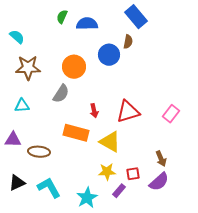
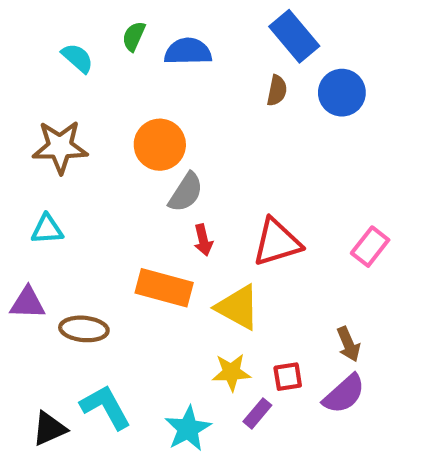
cyan semicircle: (17, 37) -> (77, 58), moved
blue circle: (109, 55) -> (342, 93), moved
gray semicircle: (61, 94) -> (186, 192), moved
black triangle: (17, 183) -> (49, 429), moved

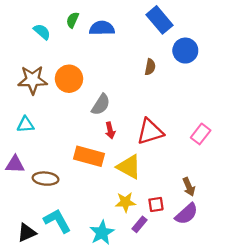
brown semicircle: (277, 90) -> (150, 67), moved
orange circle: (160, 145) -> (69, 79), moved

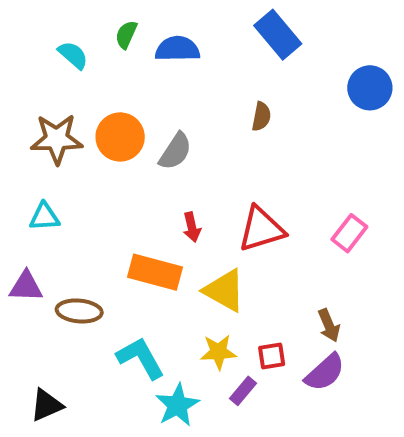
blue circle: (185, 51) -> (370, 88), moved
gray semicircle: (101, 105) -> (175, 151), moved
cyan L-shape: (57, 221) -> (141, 358), moved

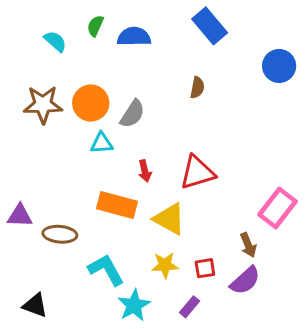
cyan triangle: (44, 217) -> (102, 143), moved
pink rectangle: (349, 233) -> (278, 208), moved, size x1.4
purple rectangle: (243, 391) -> (190, 307), moved
black triangle: (46, 405) -> (35, 305), turned 44

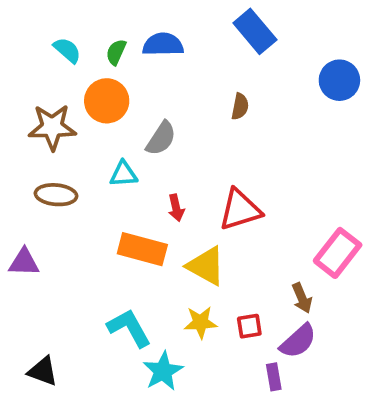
green semicircle: (95, 26) -> (116, 52), moved
orange circle: (91, 103) -> (107, 101), moved
brown ellipse: (60, 234) -> (56, 195), moved
purple rectangle: (190, 307) -> (274, 377), moved, turned -50

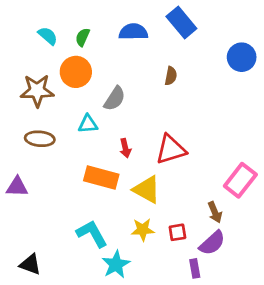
blue semicircle: (163, 45) -> (133, 32), moved

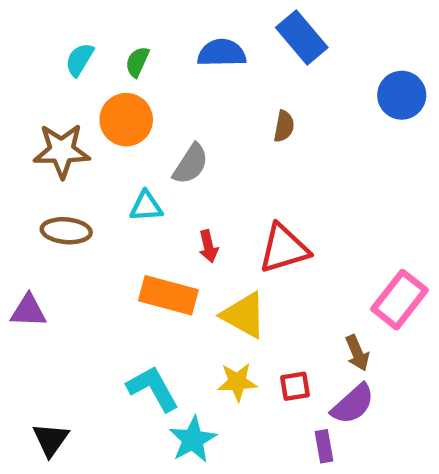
cyan semicircle: (48, 36) -> (80, 60), turned -100
black triangle: (30, 264) -> (51, 440), turned 45

